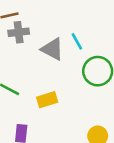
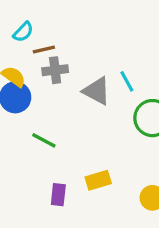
yellow rectangle: (47, 100) -> (98, 180), moved

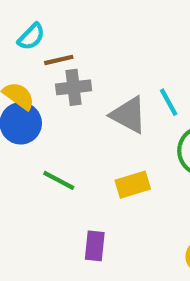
yellow rectangle: (98, 180) -> (133, 185), moved
purple rectangle: (58, 195) -> (95, 246), moved

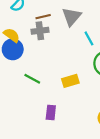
brown line: (59, 60) -> (43, 17), moved
gray triangle: (129, 115) -> (71, 17), moved, turned 42

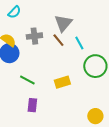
brown line: (43, 17) -> (58, 40), moved, turned 64
purple rectangle: (51, 112) -> (32, 105), moved

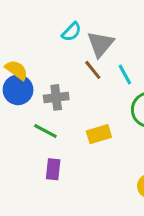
cyan semicircle: (14, 12) -> (71, 32), moved
gray cross: (34, 36) -> (56, 97), moved

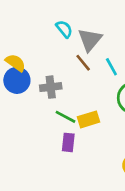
cyan semicircle: (71, 32) -> (64, 29), turned -84
green line: (45, 131) -> (66, 117), moved
purple rectangle: (53, 169) -> (68, 142), moved

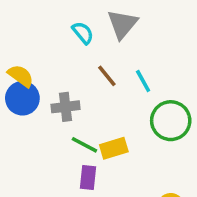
gray triangle: (90, 40) -> (122, 24), moved

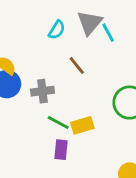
cyan semicircle: (83, 33) -> (57, 30), turned 72
cyan line: (143, 81) -> (108, 33), moved

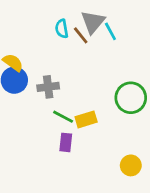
cyan semicircle: (57, 30) -> (62, 29), turned 138
brown line: (77, 65) -> (81, 35), moved

